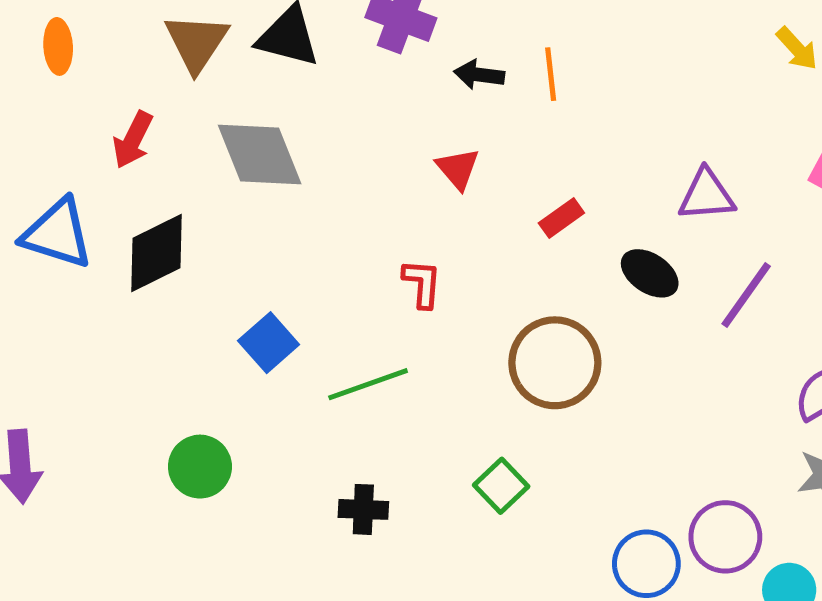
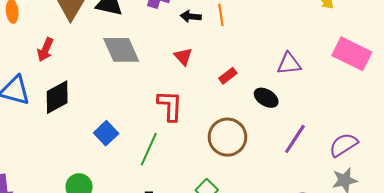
gray diamond: (260, 155) -> (121, 50), moved
red L-shape: (422, 283) -> (170, 106), size x1.5
purple line: (746, 295) -> (295, 139), moved
green line: (368, 384) -> (149, 149), turned -44

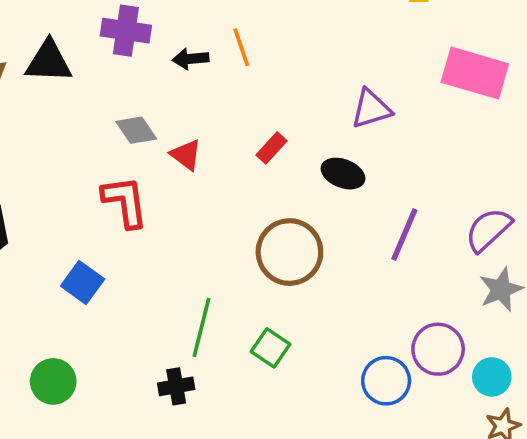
gray diamond: (121, 50) -> (136, 130), moved, size x0.6
red triangle: (183, 57) -> (186, 155), moved
red L-shape: (170, 106) -> (125, 202), moved
green line: (149, 149) -> (201, 327), moved

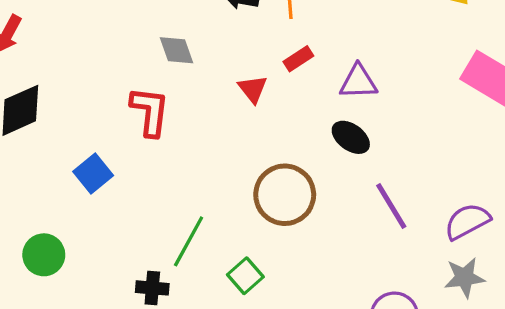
purple triangle: (371, 109) -> (358, 82), moved
red rectangle: (271, 148) -> (298, 59), moved
red triangle: (186, 155) -> (253, 89), moved
purple line: (404, 235) -> (391, 206), turned -69

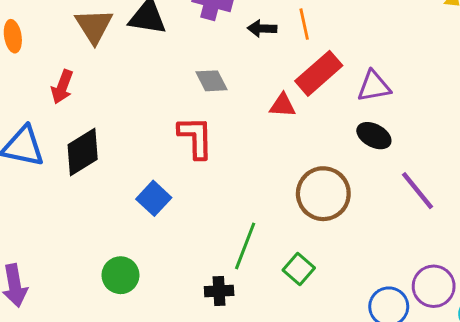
red rectangle: (298, 59) -> (319, 73), size x1.8
red triangle: (253, 89) -> (283, 105), turned -40

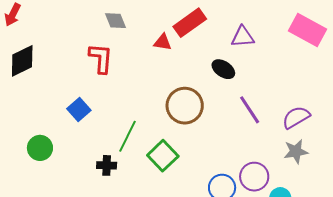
purple triangle: (374, 86) -> (243, 37), moved
blue square: (154, 198) -> (79, 109), moved
green square: (299, 269) -> (163, 156), size x1.4

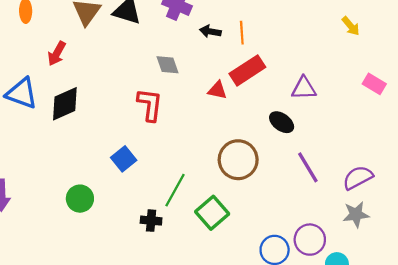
pink rectangle: (308, 30) -> (374, 84), size x0.6

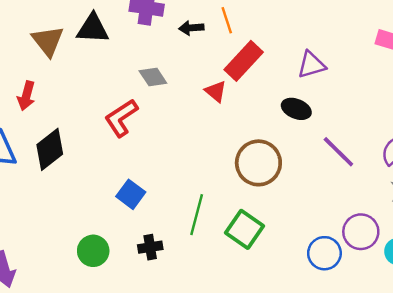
red triangle: (217, 90) -> (216, 91), turned 42
red L-shape: (150, 105) -> (121, 118), moved, turned -116
black cross: (151, 221) -> (150, 247), moved

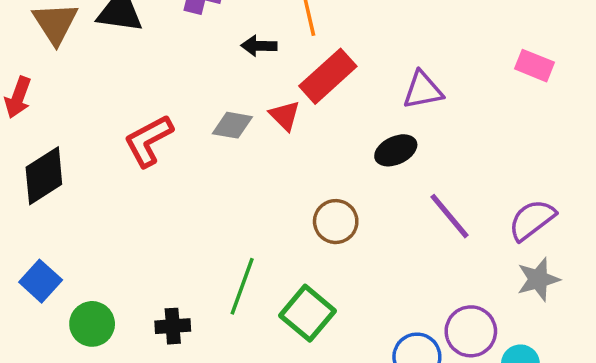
black arrow: (191, 28) -> (259, 46), moved
gray diamond: (153, 77) -> (232, 125), moved, turned -52
black ellipse: (296, 109) -> (396, 150), turned -52
brown circle: (258, 163) -> (336, 222), size x0.7
blue square: (131, 194) -> (41, 281), moved

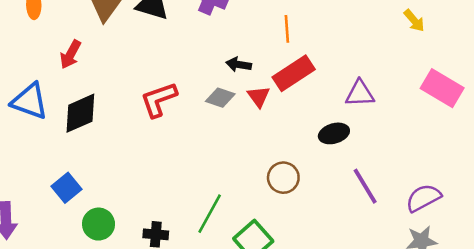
black arrow: (259, 46) -> (239, 64), moved
pink rectangle: (535, 66) -> (442, 88), size x1.5

